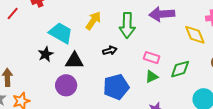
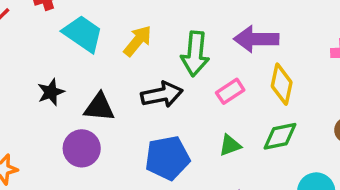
cyan trapezoid: (61, 33) -> (83, 34), moved
yellow diamond: (195, 35) -> (282, 84), moved, turned 30
black arrow: (110, 50) -> (162, 95), size x1.6
pink rectangle: (152, 58) -> (230, 91), moved, turned -56

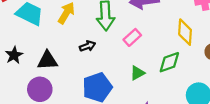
yellow diamond: (282, 84) -> (185, 32), moved
black arrow: (162, 95) -> (87, 46), size x0.6

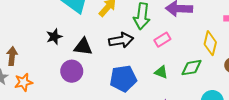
black arrow: (87, 46) -> (121, 40), size x1.6
green triangle: (137, 73) -> (161, 72), turned 40

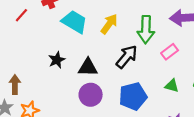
black arrow: (121, 40) -> (127, 57), turned -35
purple circle: (72, 71) -> (91, 95), moved

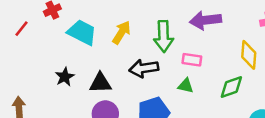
pink rectangle: (170, 52) -> (192, 60), turned 49
black arrow: (127, 57) -> (144, 68), turned -135
green triangle: (172, 86) -> (186, 86), moved

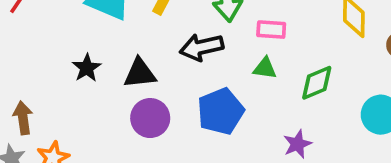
green diamond: (231, 87) -> (317, 83), moved

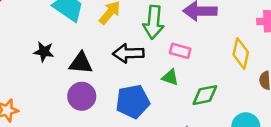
black star: (87, 68) -> (44, 52), turned 30

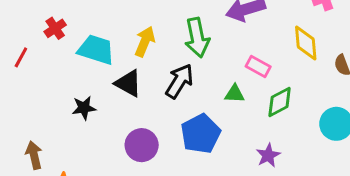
pink rectangle: (180, 51) -> (258, 67), moved, turned 30
black arrow: (128, 53) -> (179, 81), turned 140
black triangle: (81, 63) -> (128, 83), moved, turned 40

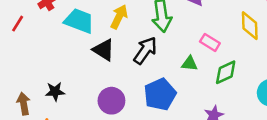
black star: (84, 108) -> (55, 92), moved

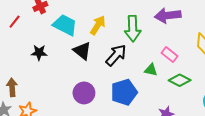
green diamond: (226, 72) -> (180, 80), turned 45
black star: (55, 92) -> (39, 53), moved

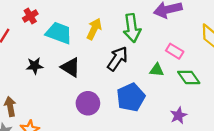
black triangle: (82, 51) -> (71, 67), moved
green diamond: (180, 80) -> (189, 77), turned 35

